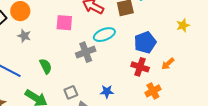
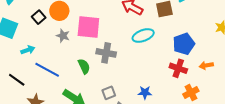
pink square: (64, 23) -> (88, 27), moved, size x1.4
gray cross: (86, 52) -> (106, 53), moved, turned 30
orange arrow: (168, 64) -> (206, 65), turned 32

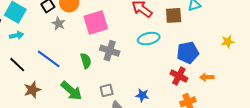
pink square: (88, 27) -> (96, 22), turned -30
gray star: (63, 36) -> (59, 24), moved
cyan arrow: (28, 50) -> (17, 35), moved

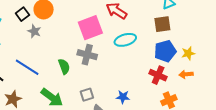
brown square: (174, 15) -> (162, 24), moved
pink square: (96, 22) -> (90, 28), moved
yellow star: (228, 42) -> (188, 53), moved

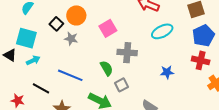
pink square: (90, 28) -> (108, 28), moved, size x0.7
gray square: (87, 95) -> (122, 85), moved
blue star: (123, 97) -> (167, 72), moved

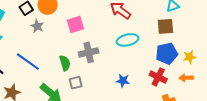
gray cross: (127, 53) -> (89, 52), turned -30

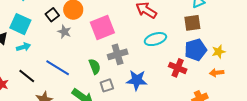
pink square: (75, 25) -> (102, 27), size x1.4
red cross: (158, 77) -> (178, 68), moved
blue star: (123, 81) -> (137, 80), moved, size x1.5

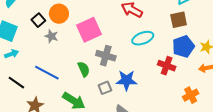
gray cross: (118, 54) -> (106, 56), turned 36
gray square: (107, 85) -> (105, 88), moved

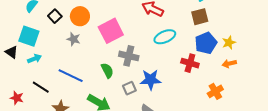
black square: (38, 20) -> (55, 16), moved

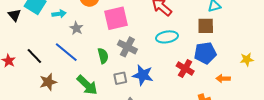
gray star: (73, 39) -> (76, 28), moved
yellow star: (229, 43) -> (247, 59), moved
cyan arrow: (34, 59) -> (59, 14), moved

